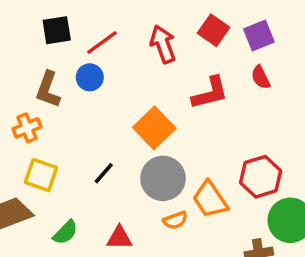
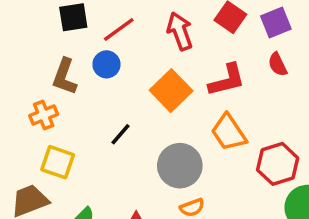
orange square: (154, 128) -> (171, 91), moved
black line: (104, 173) -> (120, 134), moved
orange trapezoid: (210, 199) -> (229, 132), moved

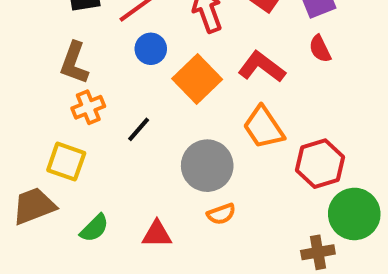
blue circle: (106, 64) -> (151, 49), moved
red L-shape: (227, 80) -> (262, 67), turned -129
orange cross: (44, 115) -> (88, 107), moved

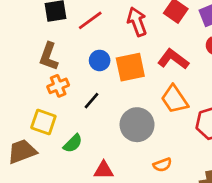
blue circle: (151, 49) -> (100, 60), moved
orange square: (197, 79) -> (130, 67), turned 32
orange semicircle: (221, 214) -> (162, 165), moved
green semicircle: (94, 228) -> (73, 143), moved

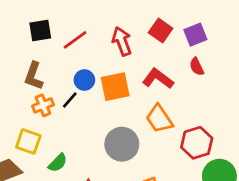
black line: (92, 101) -> (70, 100), moved

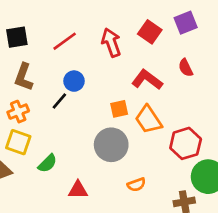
black square: (40, 31) -> (17, 37), moved
purple square: (195, 35) -> (186, 23), moved
orange square: (115, 87) -> (119, 109), moved, size x0.6
orange cross: (43, 105) -> (18, 112), moved

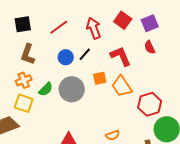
purple square: (186, 23) -> (150, 23), moved
red L-shape: (147, 80) -> (121, 56), turned 30
black line: (59, 101) -> (85, 54), moved
gray circle: (111, 145) -> (72, 89), moved
green semicircle: (47, 163) -> (46, 89), moved

